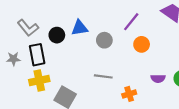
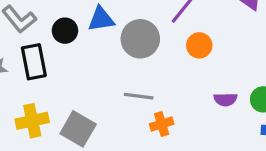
gray circle: (104, 40) -> (140, 39), size x1.5
yellow cross: (39, 81) -> (32, 121), moved
orange cross: (129, 94) -> (162, 124), moved

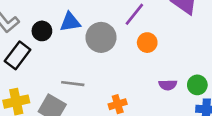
black rectangle: (34, 62) -> (18, 55), turned 48
gray line: (139, 96) -> (73, 84), moved

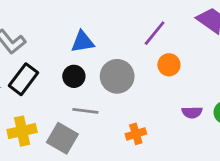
black circle: (42, 31) -> (74, 76), moved
gray circle: (101, 37) -> (117, 76), moved

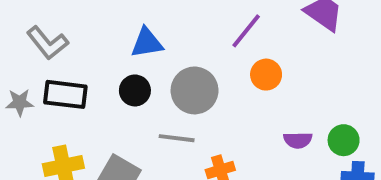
black rectangle: (24, 79) -> (65, 94), turned 60
gray line: (85, 111) -> (177, 138), moved

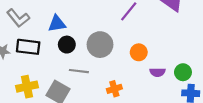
blue triangle: (147, 43) -> (57, 24), moved
orange circle: (266, 75) -> (139, 52), moved
gray line: (177, 138) -> (79, 71), moved

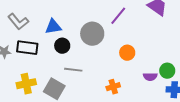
gray circle: (100, 45) -> (92, 34), moved
purple semicircle: (158, 72) -> (150, 77), moved
orange cross: (114, 89) -> (113, 87), moved

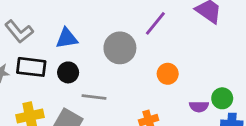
black circle: (62, 46) -> (68, 72), moved

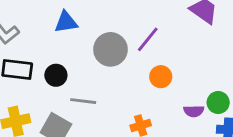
purple line: (155, 23) -> (148, 39), moved
blue triangle: (67, 38) -> (66, 22), moved

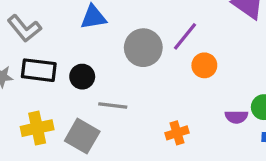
orange circle: (161, 77) -> (204, 65), moved

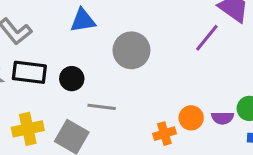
purple line: (185, 36) -> (207, 38), moved
orange circle: (204, 65) -> (191, 118), moved

